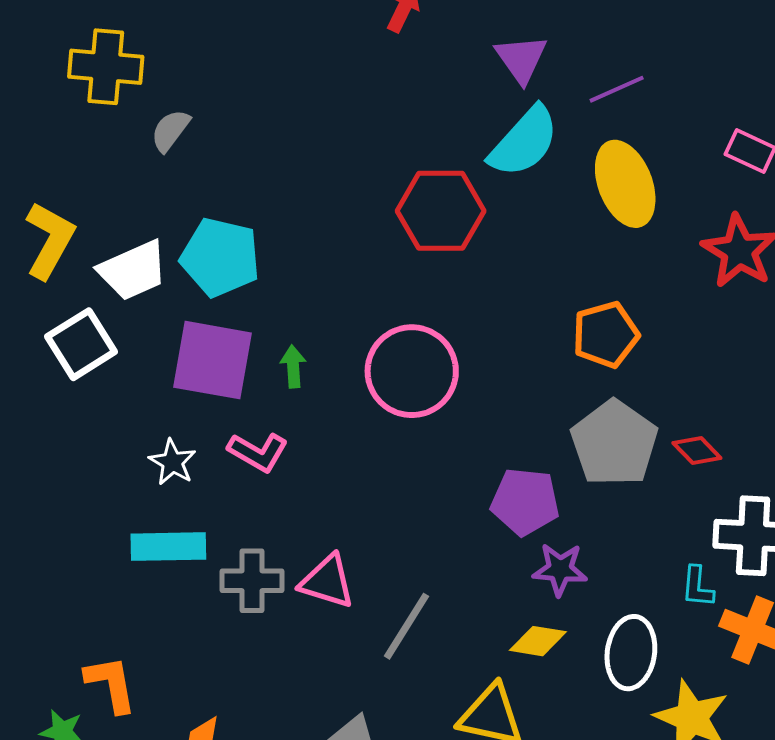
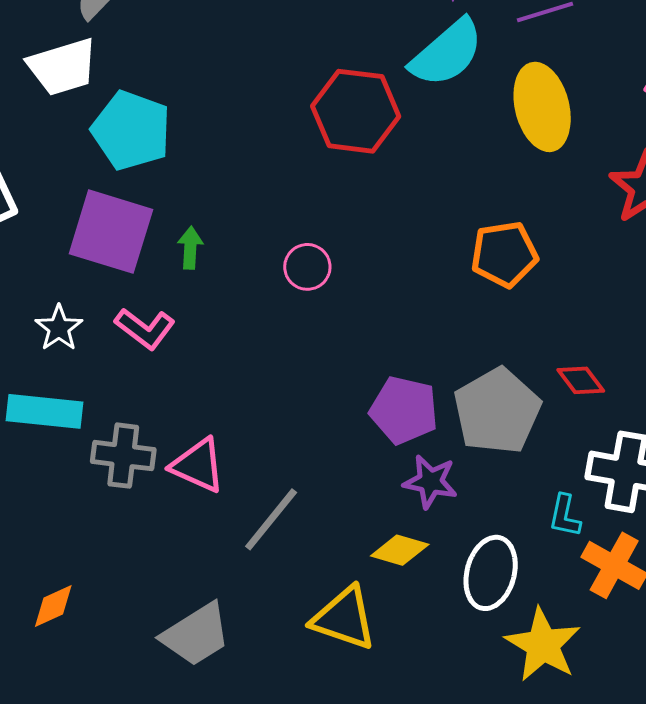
white trapezoid: (133, 270) -> (63, 67), moved
pink circle: (412, 371) -> (307, 267), size x0.5
gray pentagon: (614, 443) -> (497, 411), moved

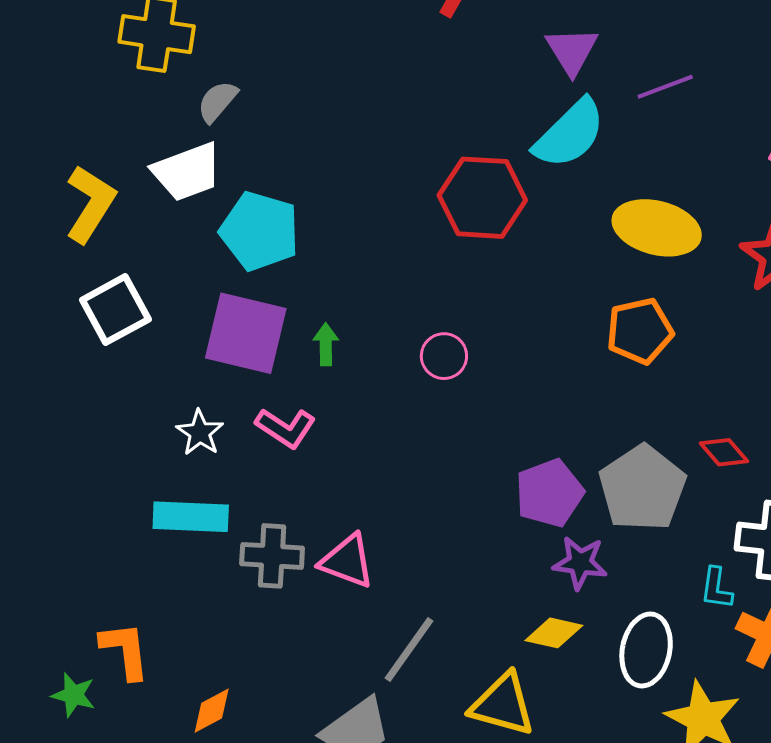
yellow ellipse: (542, 107) -> (657, 228), moved, turned -58
purple pentagon: (404, 410) -> (549, 493), turned -30
gray line: (271, 519) -> (409, 649), moved

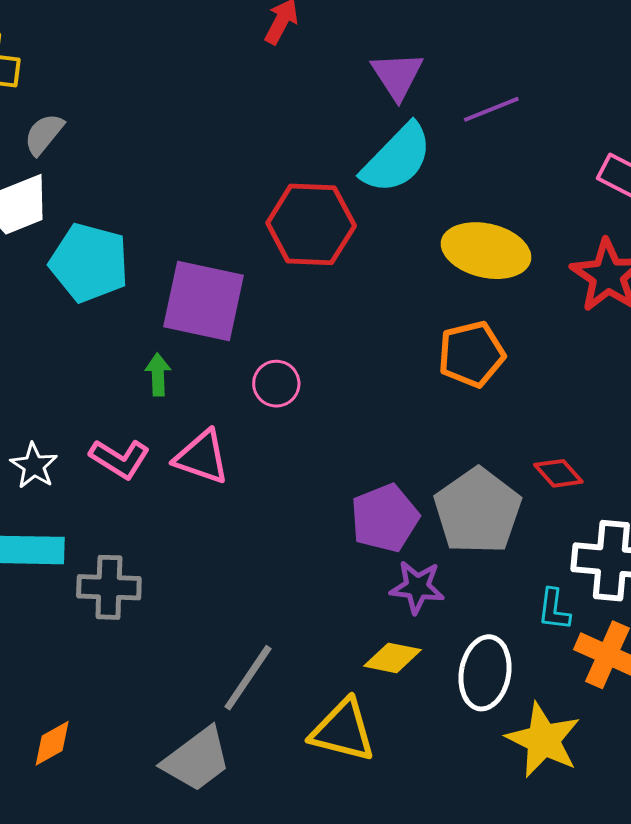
purple square: (246, 333) -> (204, 301), moved
pink triangle: (347, 561) -> (202, 457), moved

